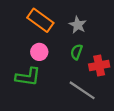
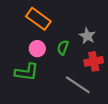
gray star: (78, 25) -> (87, 36), moved
green semicircle: (77, 52) -> (63, 48), moved

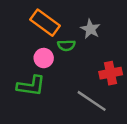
gray star: (87, 36) -> (90, 29), moved
green semicircle: (63, 48) -> (66, 45), moved, turned -112

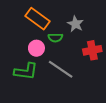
red cross: (111, 73) -> (92, 50), moved
gray line: (92, 101) -> (61, 69), moved

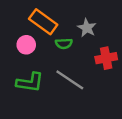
pink circle: (36, 48) -> (26, 45), moved

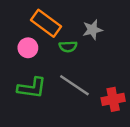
gray star: (87, 28) -> (92, 30), turned 30
red cross: (106, 58) -> (113, 99), moved

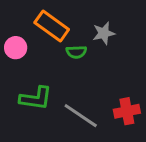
pink circle: (28, 48) -> (16, 48), moved
gray line: (74, 85) -> (81, 116), moved

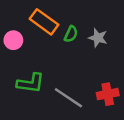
gray star: (104, 33) -> (98, 38), moved, turned 30
green semicircle: (76, 52) -> (71, 34), moved, turned -63

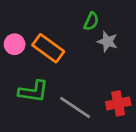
orange rectangle: (44, 22) -> (48, 48), moved
green semicircle: (71, 34) -> (91, 21), moved

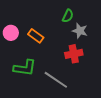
orange rectangle: (48, 48) -> (36, 36), size x0.7
red cross: (118, 103) -> (74, 54), moved

